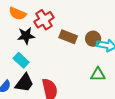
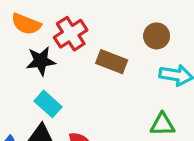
brown circle: (93, 39) -> (157, 36), moved
cyan rectangle: (21, 60) -> (48, 104), moved

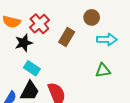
brown rectangle: (112, 62) -> (67, 37), turned -72

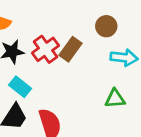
red cross: (39, 24) -> (46, 49), moved

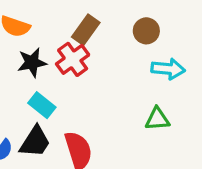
brown rectangle: (70, 49) -> (86, 30), moved

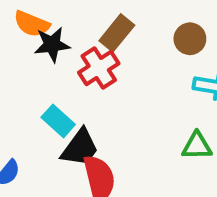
black star: (32, 63) -> (52, 45), moved
black trapezoid: (35, 142) -> (80, 148), moved

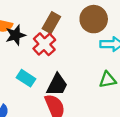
brown circle: (190, 39) -> (94, 19), size x1.5
black trapezoid: (80, 148) -> (57, 85), moved

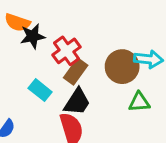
brown circle: (94, 19) -> (122, 67), moved
brown rectangle: (51, 23) -> (76, 72), moved

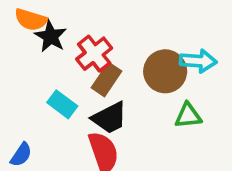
black star: (33, 36) -> (51, 36), turned -30
black trapezoid: (77, 102) -> (109, 118), turned 32

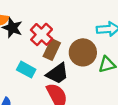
brown circle: (165, 71) -> (83, 52), moved

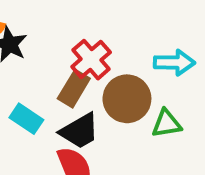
red cross: (42, 34) -> (91, 60), moved

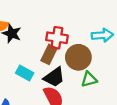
red cross: (91, 60) -> (57, 38), turned -35
green triangle: (166, 124) -> (89, 79), moved

